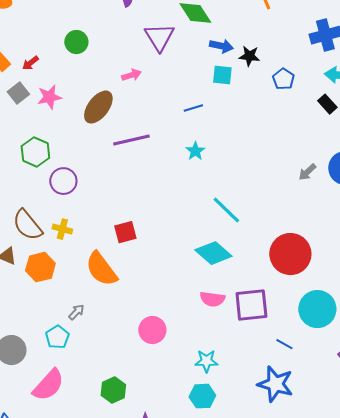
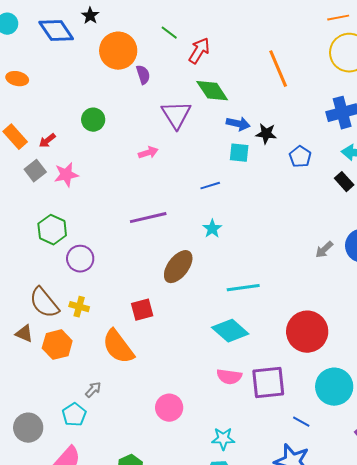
brown ellipse: (98, 107) -> (178, 267), moved
cyan line: (226, 210) -> (243, 288), turned -52

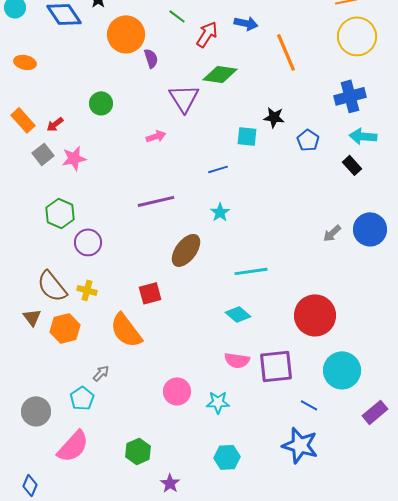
green diamond: (212, 91) -> (220, 74), turned -48
blue arrow: (238, 124) -> (246, 23), moved
cyan diamond: (230, 331) -> (238, 314), size x0.7
brown triangle: (24, 334) -> (32, 317), turned 30
cyan star: (223, 439) -> (218, 402), moved

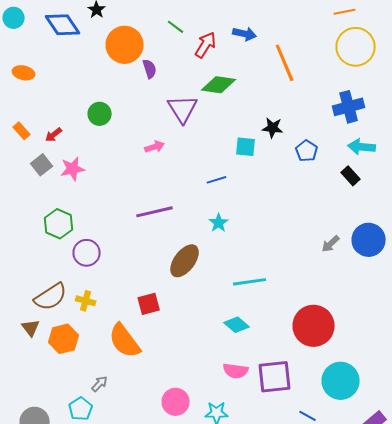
orange rectangle: (23, 120) -> (22, 131), size x0.7
brown semicircle: (52, 286) -> (51, 297), turned -84

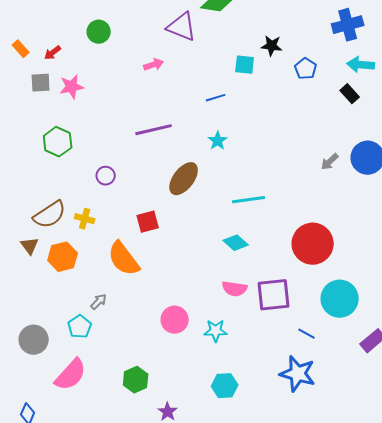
purple triangle: (183, 109) -> (182, 27), turned -36
gray square: (42, 165) -> (41, 83), turned 35
purple circle: (87, 253) -> (106, 176), moved, size x0.7

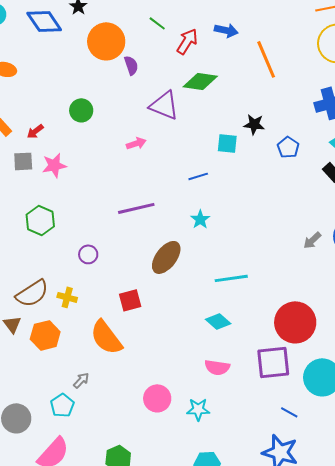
purple square: (274, 295) -> (273, 362), moved

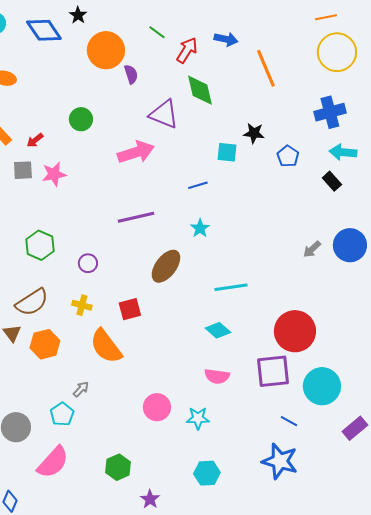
green diamond: (200, 81) -> (200, 90), turned 68
pink arrow: (136, 143) -> (136, 152), size x1.8
green hexagon: (40, 220) -> (40, 245), moved
yellow cross: (67, 297) -> (82, 305), moved

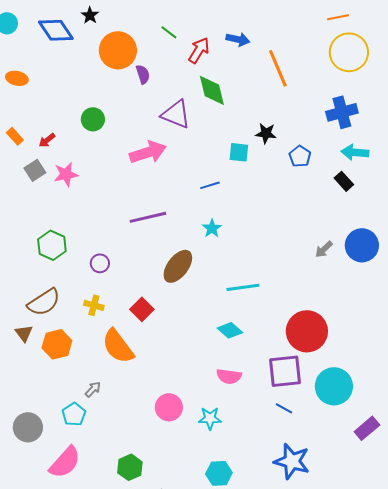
gray square: (23, 170) -> (35, 170), turned -30
red square: (130, 309) -> (142, 309), turned -30
blue line: (289, 421) -> (284, 408), moved

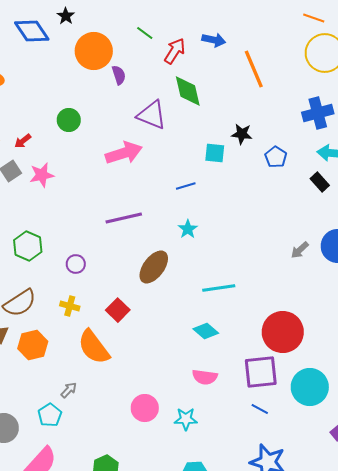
orange line: (338, 17) -> (314, 18), turned 30

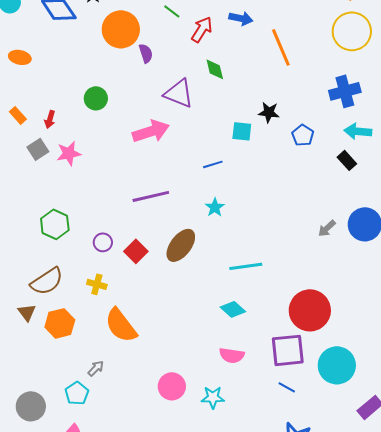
green diamond: (188, 91) -> (215, 69), size x0.7
red arrow: (23, 141) -> (50, 119), turned -36
red square: (118, 310) -> (136, 251), moved

